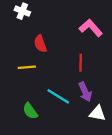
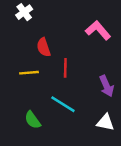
white cross: (22, 11) -> (24, 12), turned 32
red line: (81, 63) -> (65, 68), moved
purple arrow: (85, 92) -> (107, 86), moved

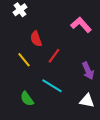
red line: (65, 68) -> (54, 56), turned 35
yellow line: (29, 73) -> (24, 60), turned 56

